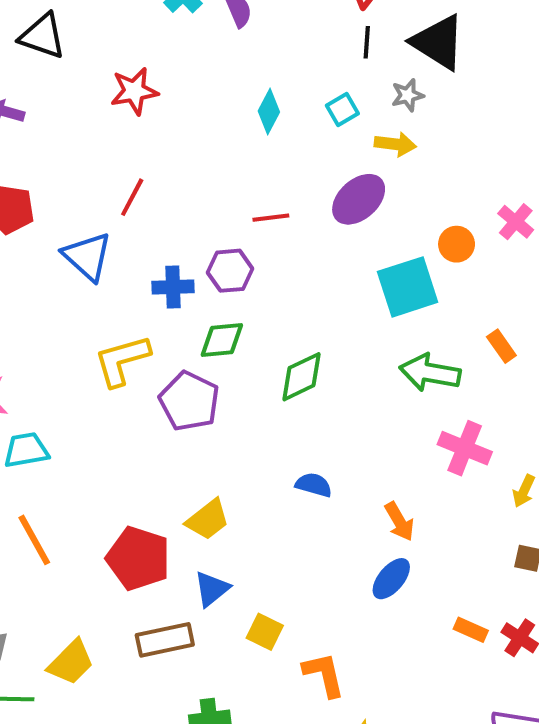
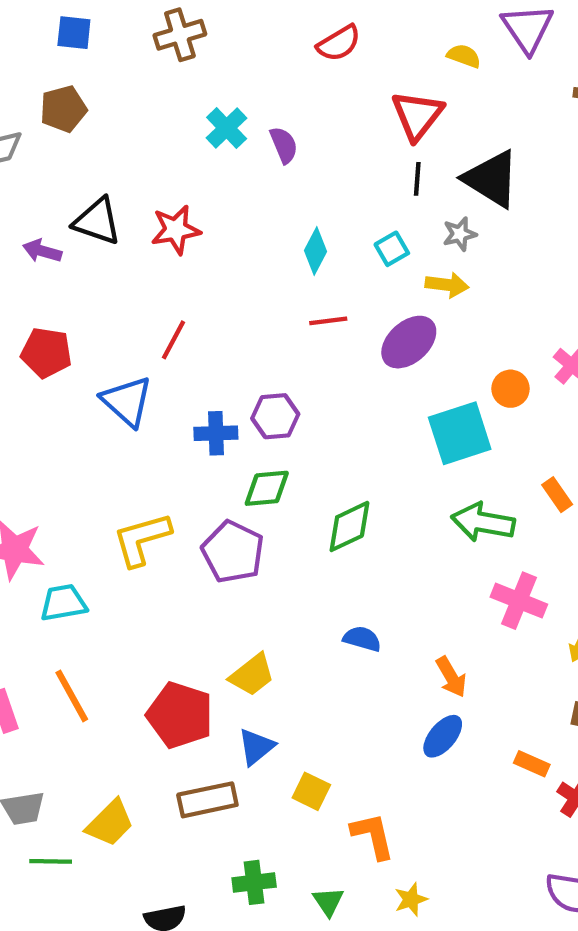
black triangle: (42, 36) -> (97, 221), moved
red line: (271, 218) -> (328, 321), moved
yellow L-shape: (122, 360) -> (142, 539), moved
orange rectangle: (471, 630) -> (532, 764), moved

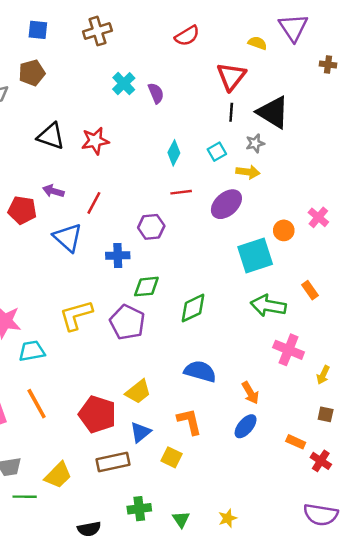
purple arrow: (42, 251) -> (53, 191), moved
purple hexagon: (275, 416) -> (151, 227), moved
blue semicircle: (362, 639) -> (200, 371), size x1.5
orange L-shape: (373, 836) -> (189, 421), moved

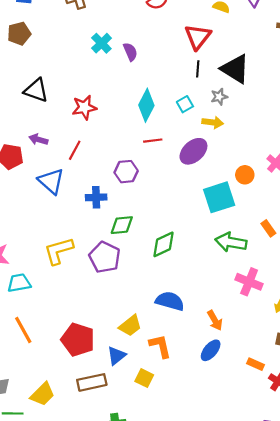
red star: (95, 141) -> (84, 107), moved
cyan diamond: (174, 153) -> (146, 105), size x1.4
yellow trapezoid: (138, 392) -> (130, 326), moved

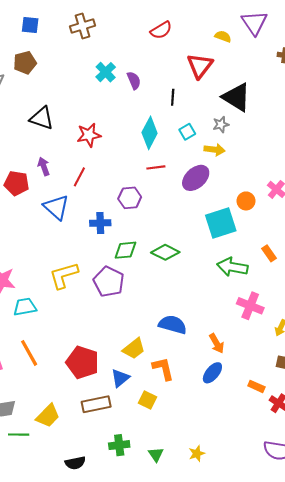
black line: (198, 69) -> (173, 97), moved
purple arrow: (38, 140) -> (44, 166), turned 54
green diamond: (163, 244) -> (165, 252), moved, turned 52

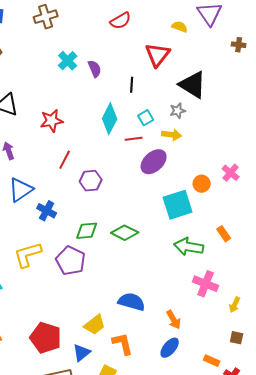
red line: (156, 167) -> (134, 139), moved
red line: (79, 177) -> (65, 160), moved
blue triangle: (56, 207) -> (21, 190), turned 44
blue cross: (100, 223) -> (47, 211), moved, turned 30

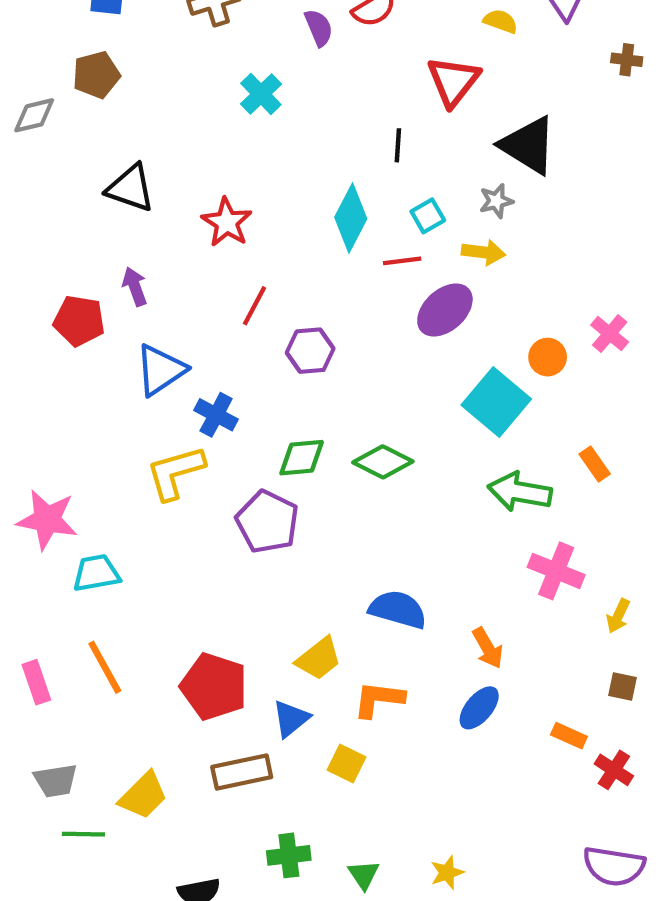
purple semicircle: (95, 69) -> (319, 28), moved
red star: (52, 121) -> (227, 222), turned -30
cyan square: (178, 205) -> (496, 402), turned -32
yellow L-shape: (28, 255) -> (175, 473), moved
orange L-shape: (123, 344) -> (379, 699), turned -70

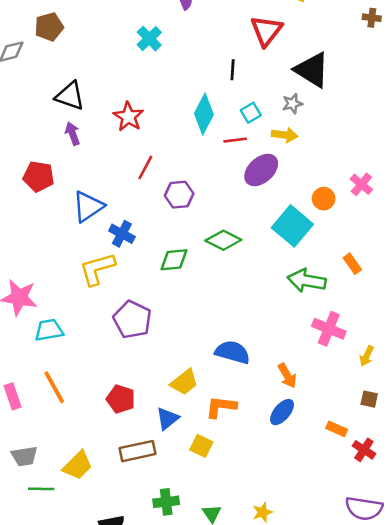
purple arrow: (135, 286) -> (72, 134), moved
green diamond: (383, 462) -> (223, 240), moved
purple pentagon: (267, 522) -> (132, 320), moved
red pentagon: (214, 686) -> (121, 399), size x0.7

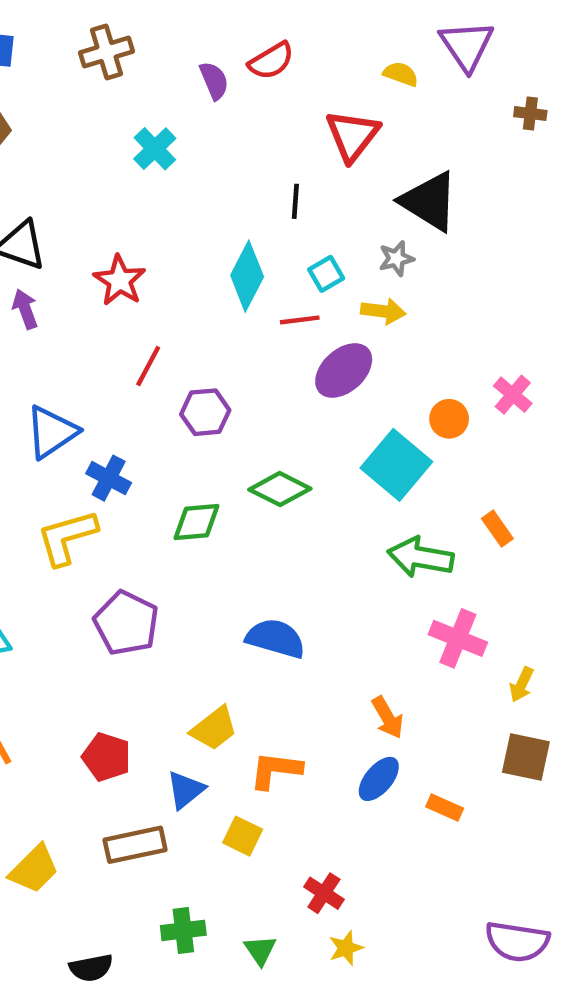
blue semicircle: (233, 352) -> (276, 638), moved
brown square: (369, 399) -> (526, 757), size x1.6
orange rectangle: (337, 429) -> (445, 807), moved
red cross: (364, 450) -> (324, 893), moved

